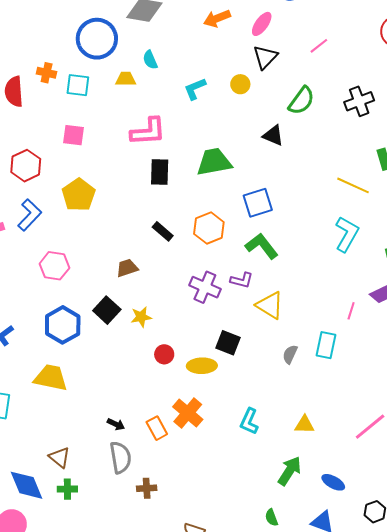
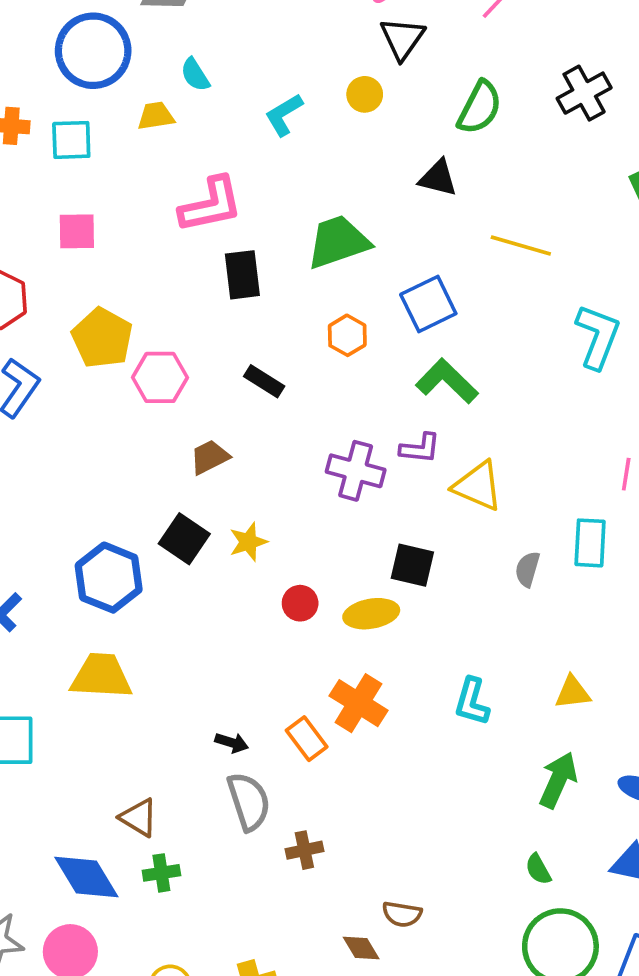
yellow line: (353, 185) -> (521, 245), moved
orange hexagon: (209, 228) -> (347, 335), moved, size x0.7
pink hexagon: (54, 266) -> (160, 377), moved

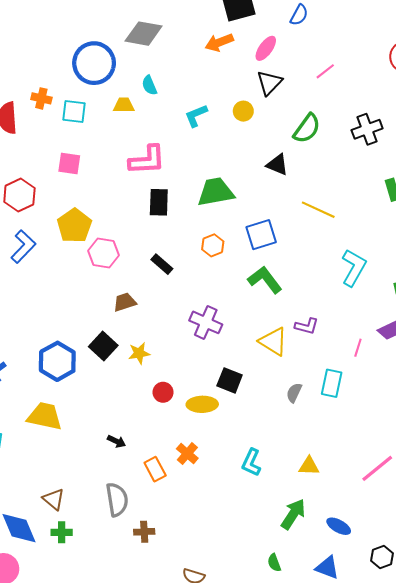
purple L-shape: (420, 448) -> (307, 326), moved
orange cross: (358, 703) -> (187, 454), size x0.7
black arrow: (232, 743) -> (116, 441), moved

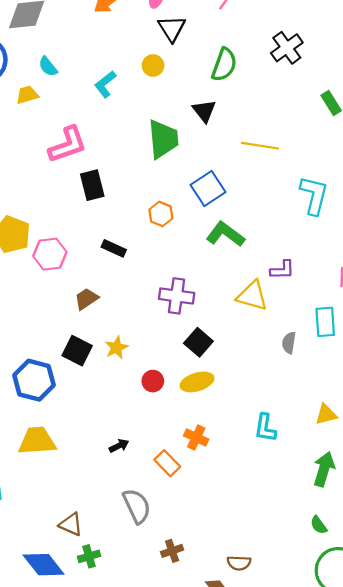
black triangle: (277, 165) -> (204, 111), turned 45
green trapezoid: (216, 192) -> (163, 139), moved, turned 111
black square: (230, 380) -> (198, 342), moved, turned 35
black arrow: (116, 441) -> (119, 446), turned -36
brown cross: (144, 532) -> (172, 551), moved

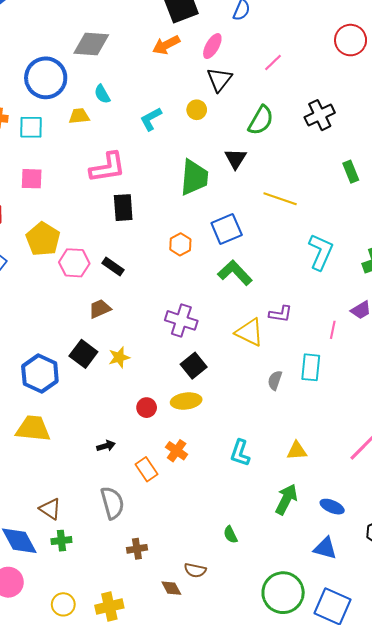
black rectangle: (114, 248) -> (113, 266), moved
red circle: (153, 381) -> (147, 408), moved
green semicircle: (319, 525) -> (230, 535), moved

